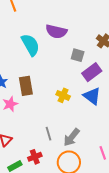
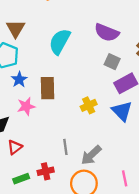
purple semicircle: (56, 31) -> (107, 33), moved
cyan semicircle: (30, 45) -> (60, 41), turned -130
yellow cross: (63, 95) -> (89, 105), turned 32

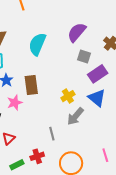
purple semicircle: (107, 33) -> (77, 32), turned 115
gray arrow: (91, 155) -> (75, 116), moved

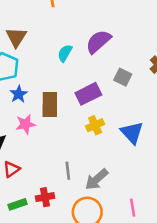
purple semicircle: (77, 32) -> (98, 42), moved
cyan semicircle: (37, 44) -> (65, 53), size x0.6
purple rectangle: (98, 74) -> (88, 94), moved
gray arrow: (75, 116) -> (97, 179), moved

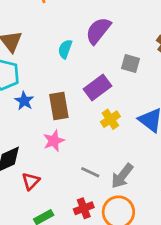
pink star: (26, 124) -> (54, 141), moved
gray line: (68, 171) -> (90, 172), turned -48
red cross: (45, 197) -> (84, 208), moved

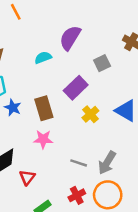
cyan semicircle: (65, 49) -> (43, 58), turned 56
gray square: (130, 64) -> (102, 63), turned -35
pink star: (54, 141) -> (43, 139), turned 30

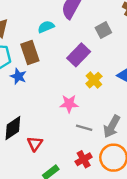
brown rectangle: (44, 108) -> (30, 53), moved
pink star: (43, 139) -> (69, 104), moved

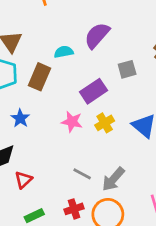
brown rectangle: (30, 53) -> (40, 77), turned 30
blue star: (18, 76) -> (20, 118), moved
pink star: (69, 104) -> (72, 122), moved

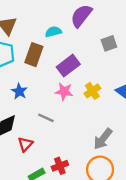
purple rectangle: (94, 91) -> (68, 66), moved
gray line: (82, 174) -> (46, 118), moved
red cross: (74, 209) -> (60, 166), moved

